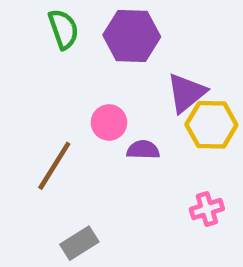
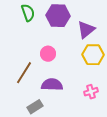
purple triangle: (186, 93) -> (86, 30), moved
purple semicircle: (143, 150) -> (52, 85), moved, size x1.5

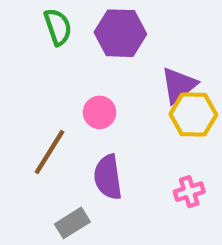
purple triangle: (86, 30) -> (179, 85), moved
purple semicircle: (52, 85) -> (108, 177), turned -100

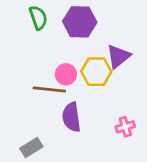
yellow hexagon: (193, 114) -> (96, 72), moved
brown line: (49, 152) -> (49, 90), moved, turned 64
gray rectangle: (72, 223) -> (31, 147), moved

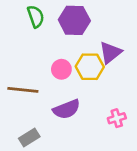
brown line: (49, 90) -> (23, 90), moved
purple semicircle: (71, 117) -> (67, 109), turned -104

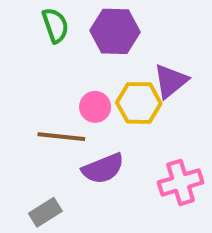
brown line: (23, 90) -> (61, 137), moved
pink cross: (117, 118) -> (181, 182), size x1.5

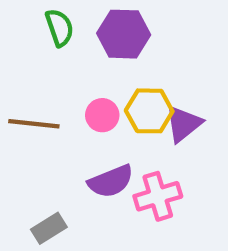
purple triangle: (171, 81) -> (183, 124), moved
brown line: (61, 137) -> (34, 124), moved
pink cross: (181, 182) -> (158, 196), moved

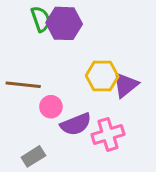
purple hexagon: (124, 34) -> (64, 23), moved
pink circle: (102, 115) -> (51, 107), moved

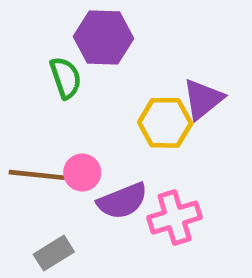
green semicircle: (41, 19) -> (66, 78), moved
brown line: (23, 85) -> (37, 175), moved
purple triangle: (125, 85) -> (203, 99), moved

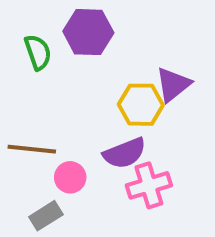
green semicircle: (66, 78) -> (38, 52), moved
pink circle: (82, 173) -> (70, 177), moved
purple semicircle: (122, 201) -> (125, 153), moved

